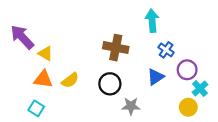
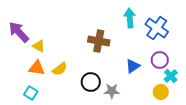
blue cross: (166, 50) -> (157, 28), moved, size x1.6
black circle: (110, 84) -> (91, 82), moved

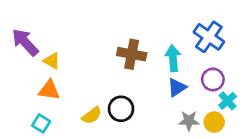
cyan arrow: (130, 18) -> (173, 58), moved
yellow semicircle: (60, 69) -> (92, 115), moved
gray star: (112, 91) -> (189, 121), moved

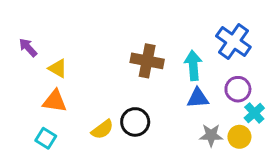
purple arrow: (25, 42) -> (28, 47), size x0.6
blue triangle: (177, 87) -> (198, 98), turned 30

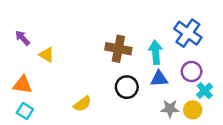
orange triangle: (55, 101) -> (23, 85), moved
black circle: (135, 122) -> (127, 87), moved
cyan square: (46, 138) -> (25, 111), moved

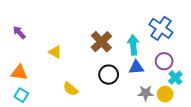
brown cross: (118, 49) -> (101, 42), turned 35
yellow triangle: (46, 55) -> (55, 52), moved
yellow semicircle: (82, 104) -> (71, 89), turned 77

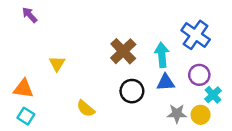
purple arrow: (19, 32) -> (30, 15), moved
yellow triangle: (55, 52) -> (57, 64), moved, turned 32

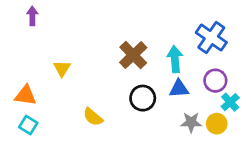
purple arrow: (30, 15) -> (32, 16), turned 42

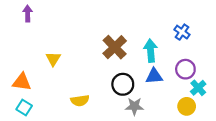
blue cross: (211, 38) -> (182, 32), size x0.6
yellow semicircle: (93, 117) -> (80, 101), turned -48
gray star: (191, 122) -> (134, 106), moved

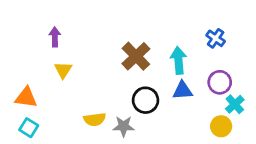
purple arrow: (28, 14) -> (55, 37), moved
gray star: (134, 106) -> (124, 126), moved

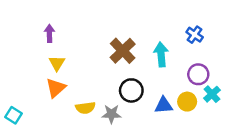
blue triangle: (183, 91) -> (164, 105), moved
orange triangle: (26, 97) -> (56, 88), moved, turned -50
yellow circle: (221, 126) -> (187, 102), moved
cyan square: (29, 128) -> (13, 115), moved

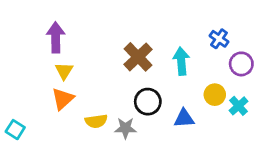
purple arrow: (49, 33) -> (56, 37), size x1.5
purple circle: (198, 74) -> (241, 64), moved
yellow circle: (187, 102) -> (215, 95), moved

